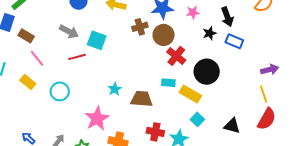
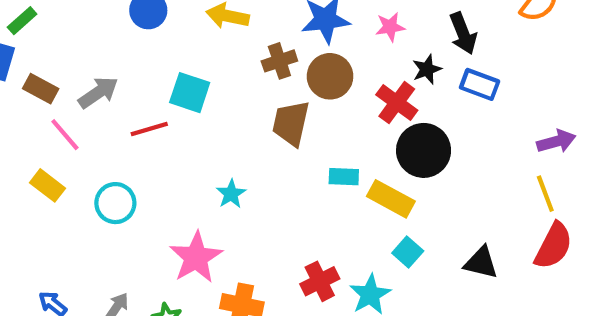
gray arrow: (69, 32) -> (98, 92), moved, turned -60
red cross: (176, 56) -> (397, 103), moved
brown trapezoid: (142, 99) -> (291, 123), moved, turned -80
red cross: (155, 132) -> (320, 281), turned -36

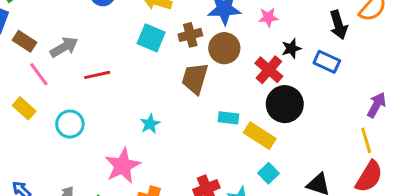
black arrow: (463, 33) -> (338, 25), moved
cyan square: (190, 93) -> (151, 38), moved
purple arrow: (556, 141) -> (377, 105), turned -50

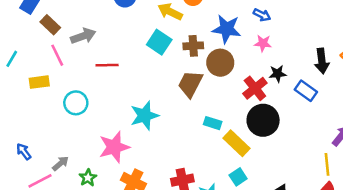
yellow rectangle: (24, 108) -> (39, 82), turned -60
cyan star: (150, 124) -> (144, 116), size x1.6

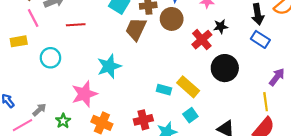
brown trapezoid: (190, 84) -> (136, 29), moved
blue rectangle: (306, 91) -> (260, 39), moved
black circle: (263, 120) -> (225, 68), moved
cyan rectangle: (213, 123) -> (164, 90), moved

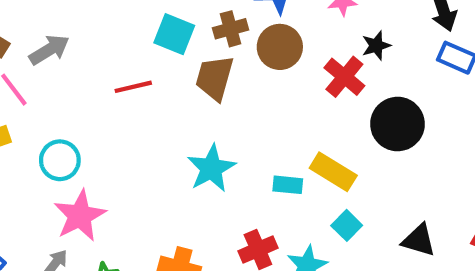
red line: (76, 25) -> (133, 87), moved
cyan star: (109, 66) -> (211, 168), moved
pink star: (84, 94) -> (80, 216), moved

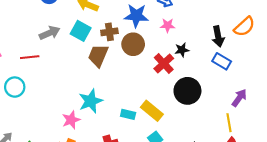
gray arrow: (49, 50) -> (50, 33), moved
red line: (133, 87) -> (30, 57), moved
pink star: (80, 216) -> (71, 120), moved, size x0.7

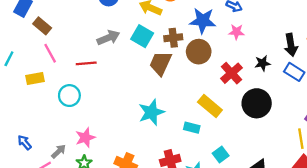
black star: (182, 50) -> (263, 63), moved
yellow rectangle: (152, 111) -> (210, 106), moved
pink star: (71, 120) -> (85, 138), moved

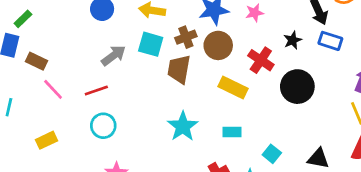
yellow rectangle: (35, 78) -> (46, 140), moved
cyan circle: (69, 96) -> (103, 126), moved
yellow rectangle: (210, 106) -> (233, 87), moved

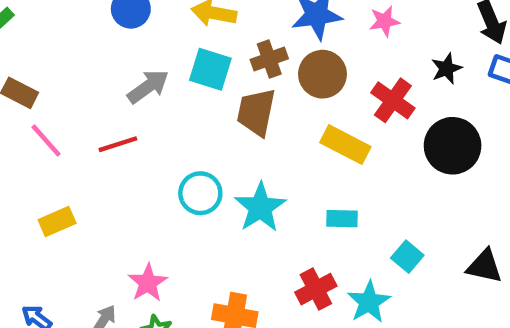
cyan circle: (103, 126) -> (200, 193), moved
yellow rectangle: (46, 140) -> (57, 222), moved

